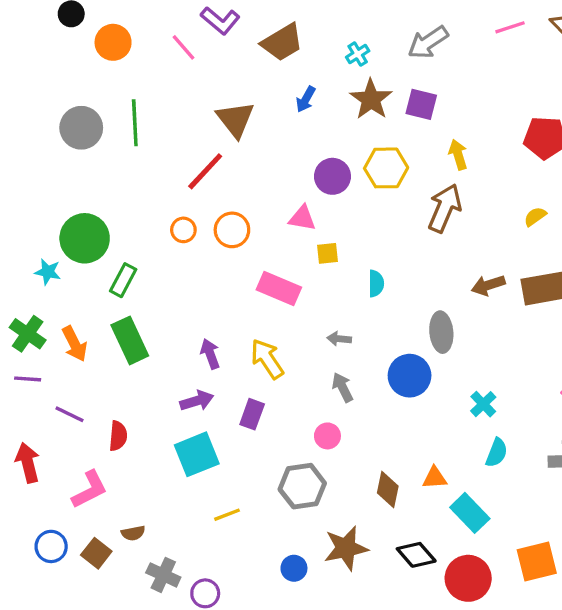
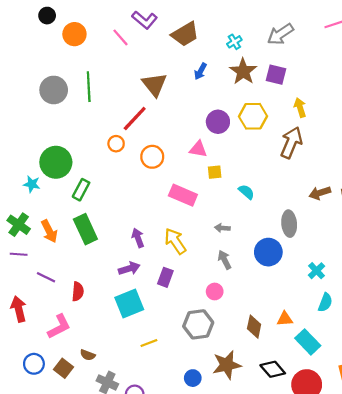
orange circle: (183, 230) -> (116, 144), moved
cyan semicircle: (376, 284) -> (246, 192), turned -49
brown semicircle: (133, 533) -> (88, 355), turned 32

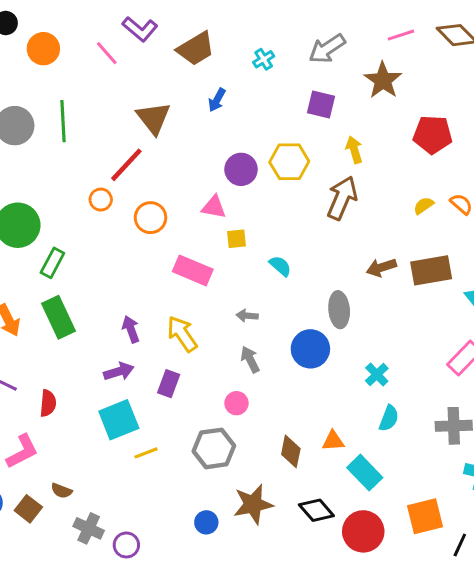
brown star: (243, 71) -> (383, 80), moved
yellow line: (149, 343) -> (146, 453), moved

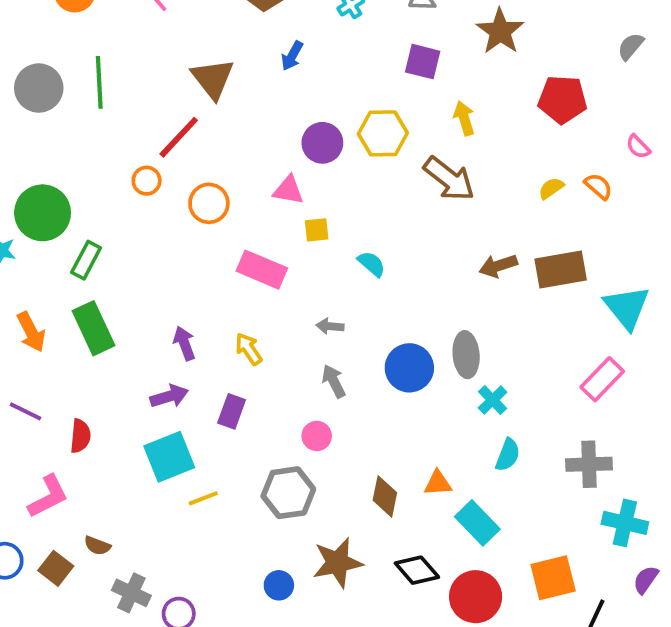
brown arrow: (342, 198) -> (449, 179), turned 105
gray ellipse: (339, 310) -> (466, 355), moved
yellow arrow: (182, 334) -> (249, 349), size x0.7

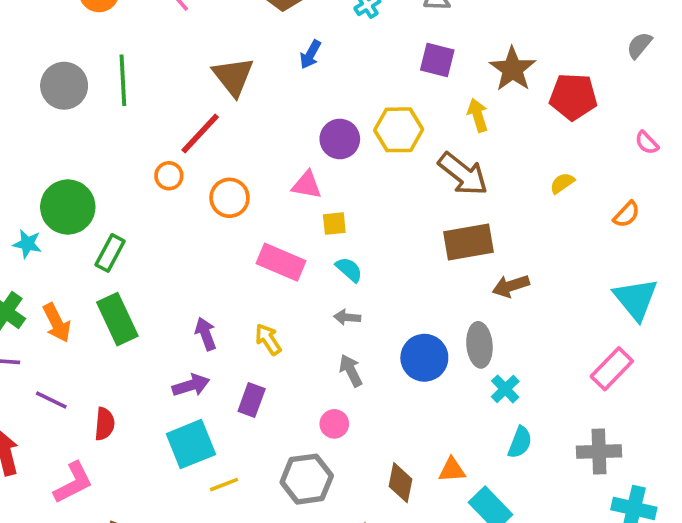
brown star: (500, 31) -> (513, 69), moved
orange semicircle: (598, 186) -> (627, 214), moved, turned 92
cyan semicircle: (372, 264) -> (349, 269), moved
brown arrow: (498, 266) -> (511, 286), moved
brown rectangle: (561, 270) -> (468, 242), moved

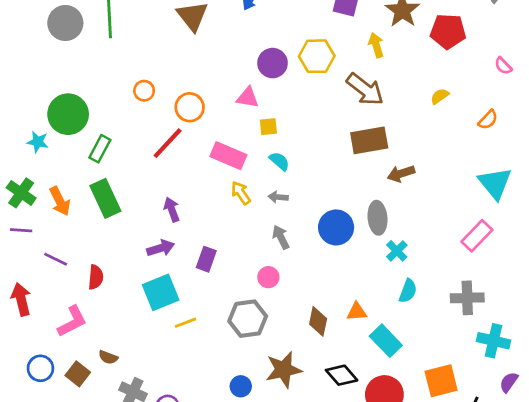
red line: (200, 133) -> (168, 143), moved
yellow arrow: (268, 339) -> (241, 193), moved

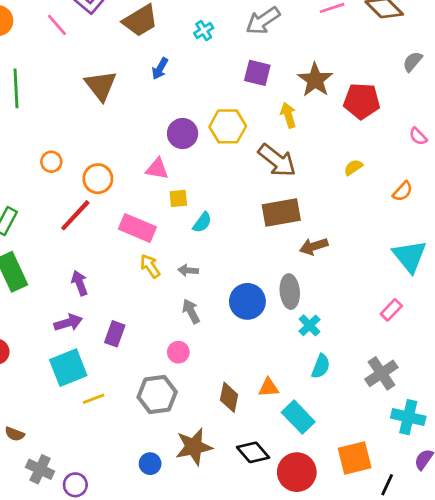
cyan semicircle: (279, 161) -> (202, 222), moved, turned 85
pink rectangle: (477, 236) -> (391, 310), size x0.7
gray cross: (467, 298) -> (381, 373), turned -32

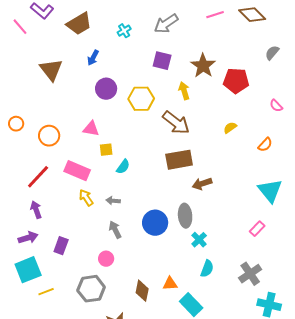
purple circle: (183, 134) -> (106, 89), moved
red line: (75, 215) -> (38, 177), moved

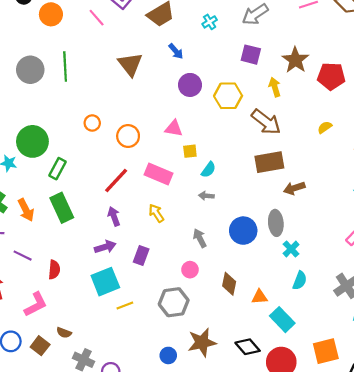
blue arrow: (93, 58) -> (176, 51), turned -70
yellow arrow: (86, 198) -> (156, 213), moved
gray arrow: (113, 201) -> (206, 196), moved
brown diamond: (142, 291) -> (229, 284), moved

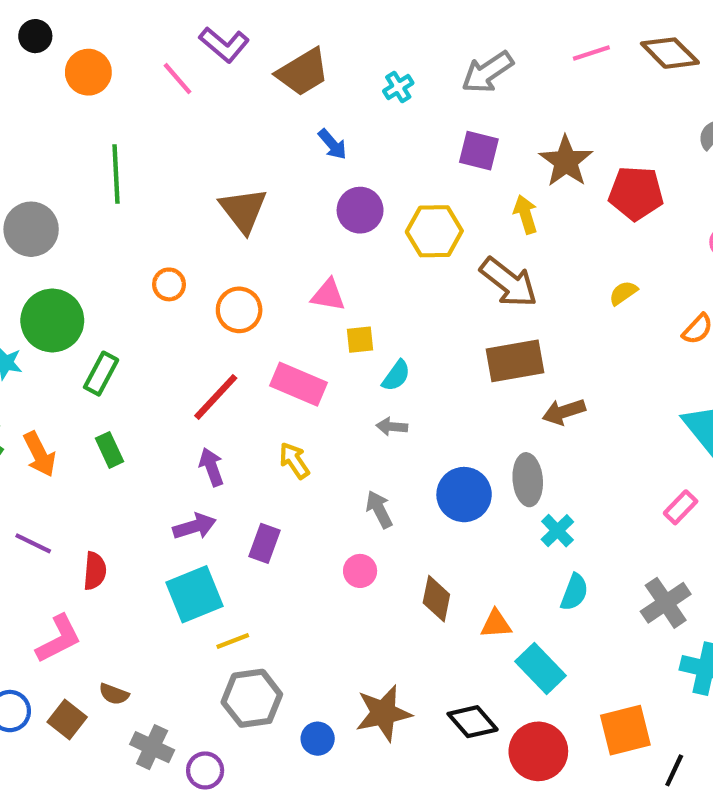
brown triangle: (130, 64) -> (243, 210), moved
gray circle: (30, 70) -> (31, 229), moved
green rectangle: (62, 208) -> (110, 450), size x0.6
gray hexagon: (174, 302) -> (252, 698), moved

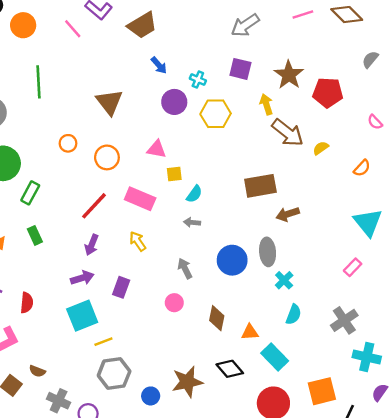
cyan cross: (398, 87) -> (198, 80), moved, turned -35
brown arrow: (509, 282) -> (288, 133), moved
purple arrow: (211, 467) -> (92, 245), turned -138
black diamond: (473, 722) -> (230, 369), moved

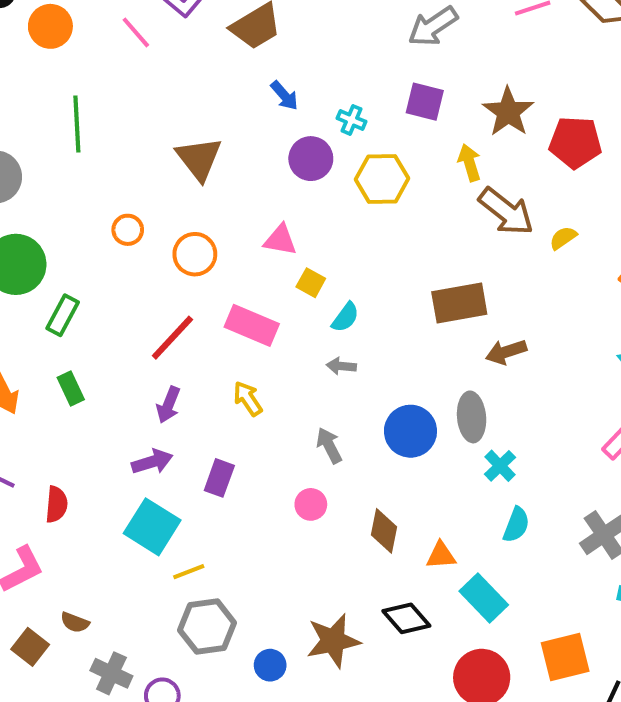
yellow square: (174, 174) -> (311, 283), turned 35
cyan square: (82, 316) -> (152, 527), turned -36

